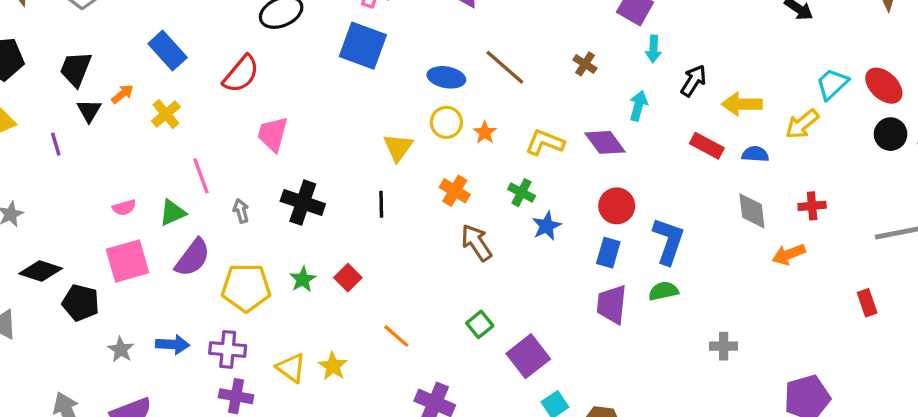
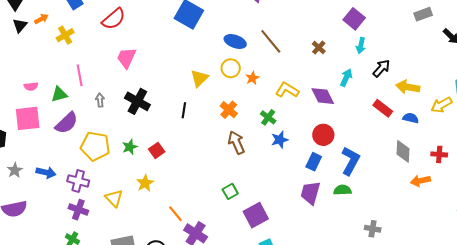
orange line: (396, 336) -> (175, 214), moved
yellow star: (333, 366) -> (145, 183), moved

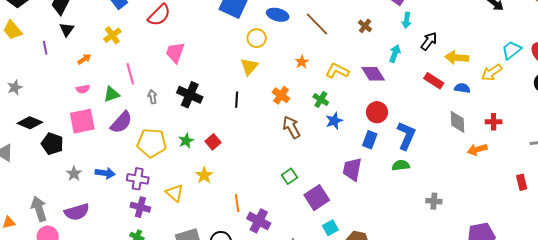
orange arrow: (41, 19) -> (84, 59), moved
blue ellipse: (235, 41) -> (278, 15), moved
yellow circle: (231, 68) -> (257, 38), moved
purple trapezoid: (310, 193) -> (352, 169), moved
orange line: (175, 214) -> (237, 203), turned 36

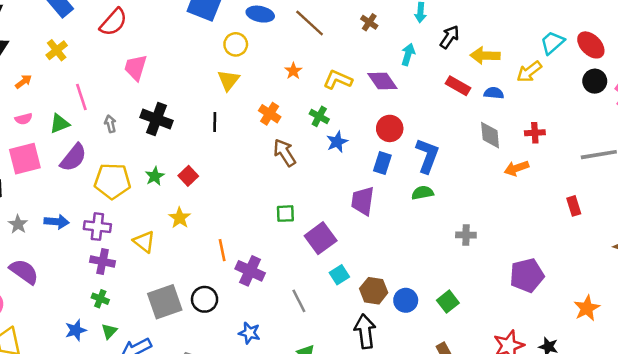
green square: (289, 176) -> (285, 214), turned 35
purple semicircle: (77, 212) -> (24, 272), turned -125

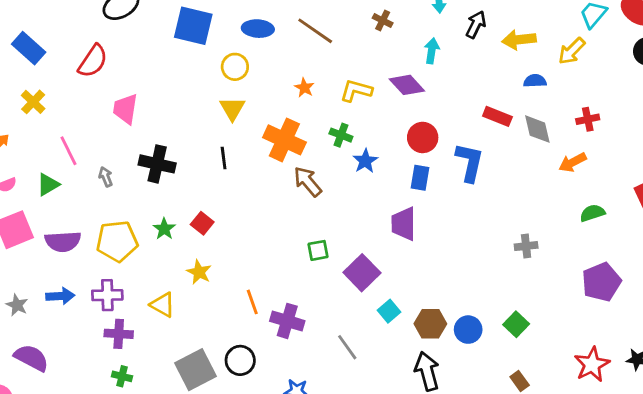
red rectangle: (458, 86) -> (497, 116), moved
orange cross: (270, 114) -> (284, 140), size x1.6
purple semicircle: (73, 158) -> (63, 241), moved, turned 56
green semicircle: (423, 193) -> (592, 213), moved

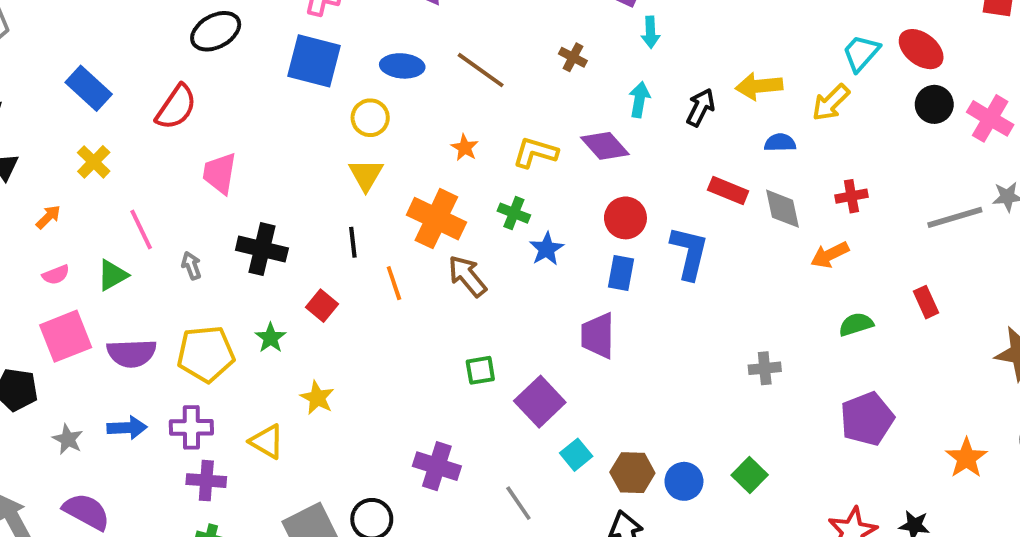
black arrow: (476, 24) -> (701, 107), moved
red square: (202, 223) -> (322, 306), moved
orange line: (252, 302) -> (394, 283), moved

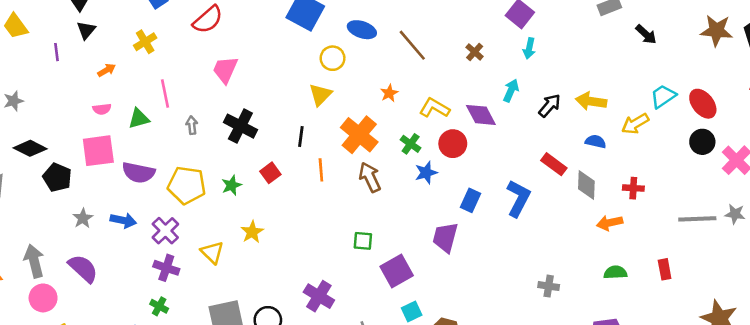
red circle: (625, 218) -> (453, 144), moved
purple cross: (191, 427) -> (165, 231), turned 32

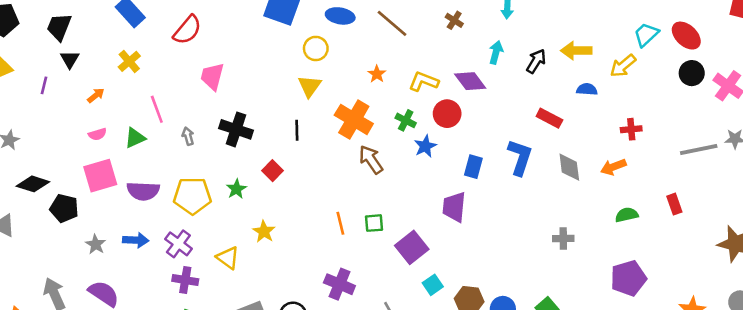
purple line: (56, 52) -> (44, 85), turned 30
orange line: (321, 170) -> (340, 223), moved
gray diamond: (586, 185) -> (569, 167), moved

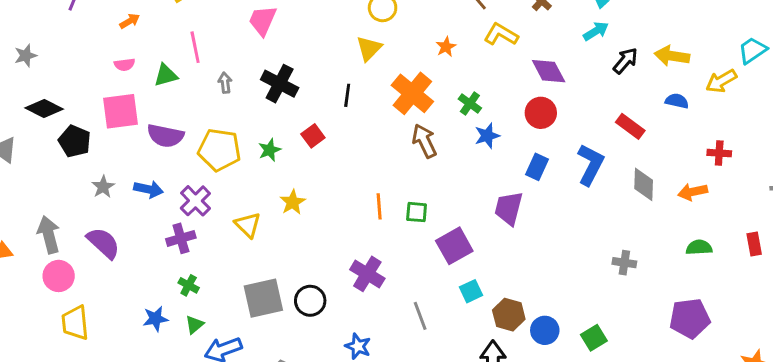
cyan arrow: (496, 52) -> (596, 31), moved, turned 35
yellow L-shape: (424, 81) -> (501, 34), moved
red circle: (447, 114) -> (541, 113), moved
purple cross: (185, 280) -> (181, 238), moved, turned -35

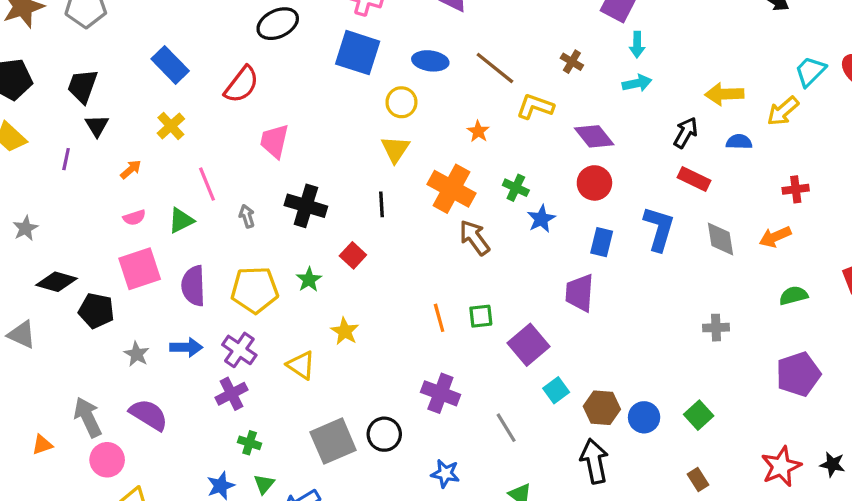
cyan arrow: (596, 31) -> (637, 83), turned 30
black arrow: (625, 61) -> (686, 133), moved
purple semicircle: (165, 136) -> (193, 286), turned 87

